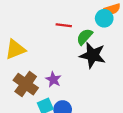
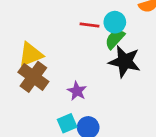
cyan circle: (104, 18) -> (115, 22), moved
brown cross: (26, 84) -> (33, 77), moved

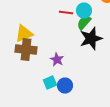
black star: (125, 61) -> (91, 38), turned -30
brown cross: (33, 77) -> (26, 50), turned -30

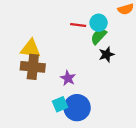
yellow triangle: (24, 34) -> (31, 49), turned 30
black star: (91, 38) -> (106, 54), size x0.6
blue circle: (65, 86) -> (77, 108), size x1.5

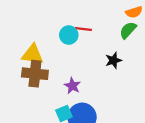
cyan circle: (99, 23) -> (69, 35), moved
green semicircle: (99, 36) -> (128, 30), moved

